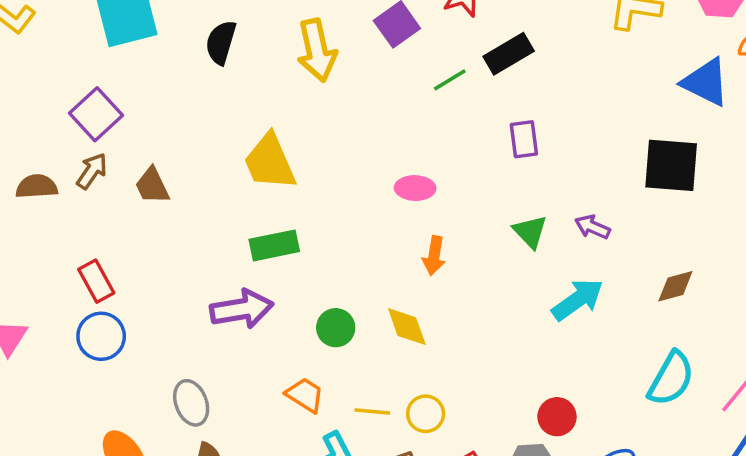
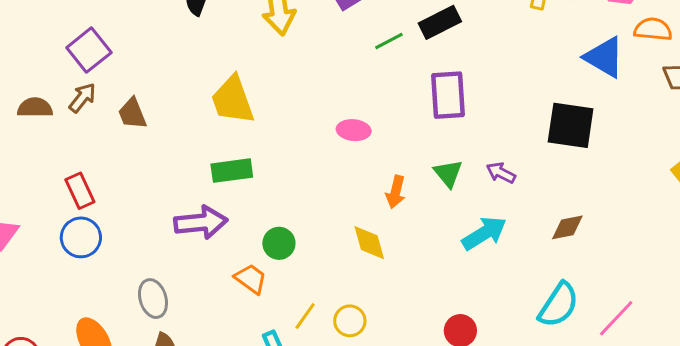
purple rectangle: (524, 139) -> (448, 95), size x1.5
orange arrow: (434, 256) -> (396, 192), moved
yellow diamond: (407, 327) -> (369, 243), moved
orange trapezoid: (305, 395) -> (251, 279), moved
yellow line: (372, 412) -> (305, 316), turned -64

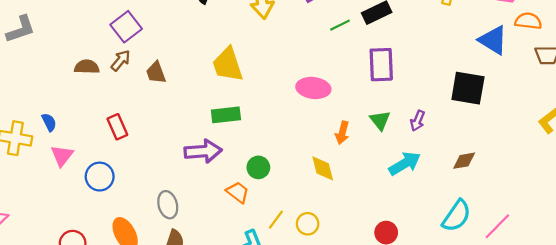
pink ellipse: (354, 130) -> (313, 88), size x1.4
purple arrow: (501, 173) -> (418, 121), turned -96
blue circle: (81, 237) -> (100, 177), moved

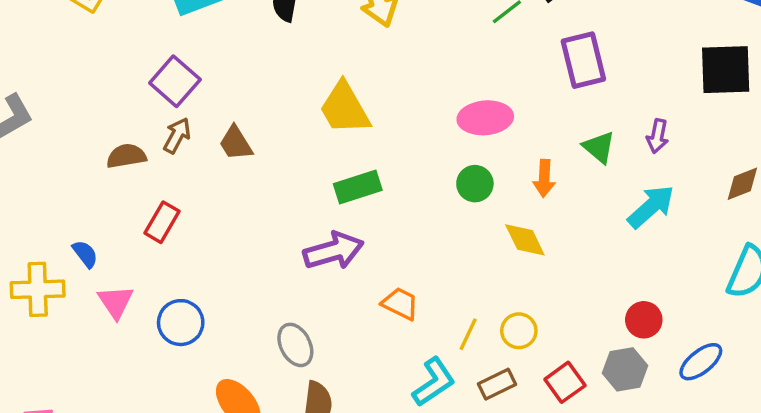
red rectangle: (117, 127) -> (162, 222), moved, turned 65
green circle: (258, 167) -> (475, 184), moved

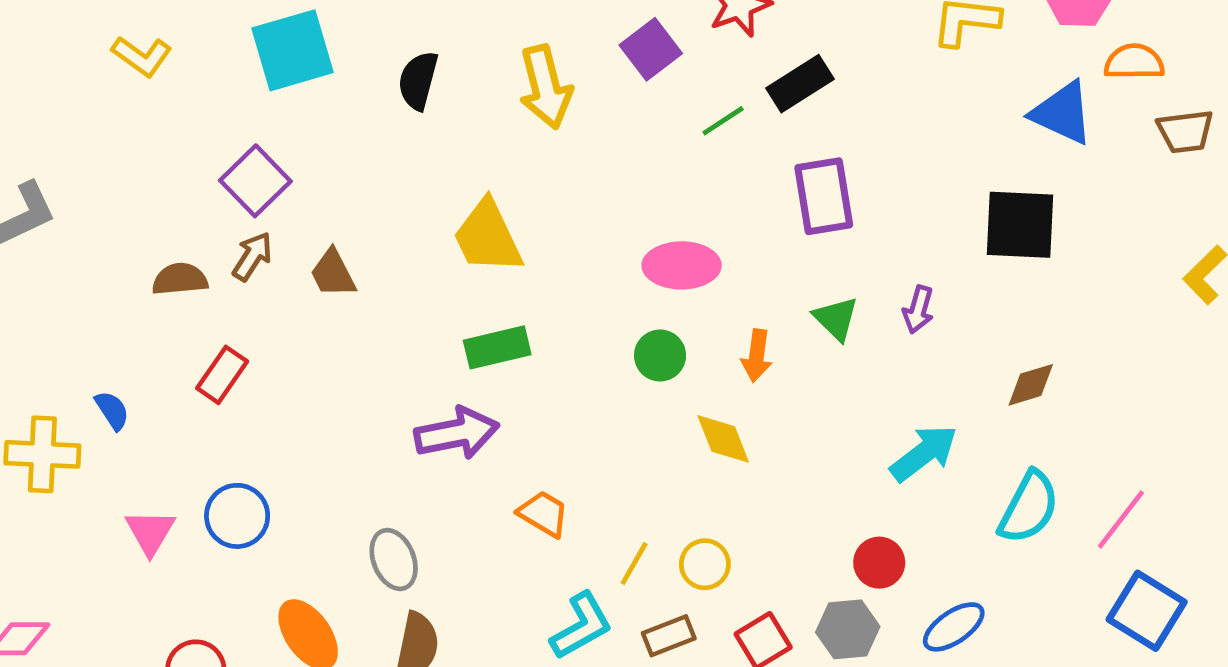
cyan arrow: (651, 207) -> (924, 453), moved
pink triangle: (116, 302) -> (150, 532), moved

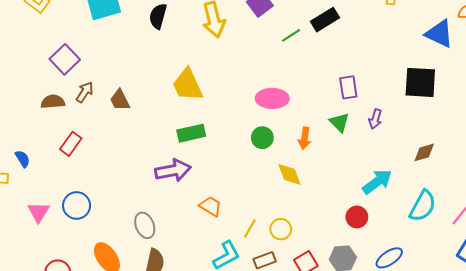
purple square: (255, 181) -> (65, 59), moved
purple rectangle: (824, 196) -> (348, 87), moved, size x0.7
red circle: (879, 563) -> (357, 217), moved

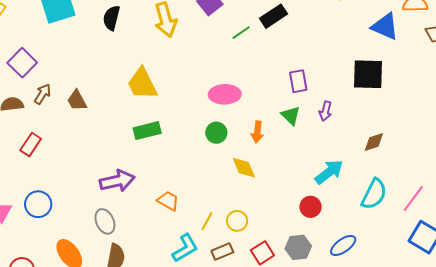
purple arrow: (173, 171) -> (117, 181), moved

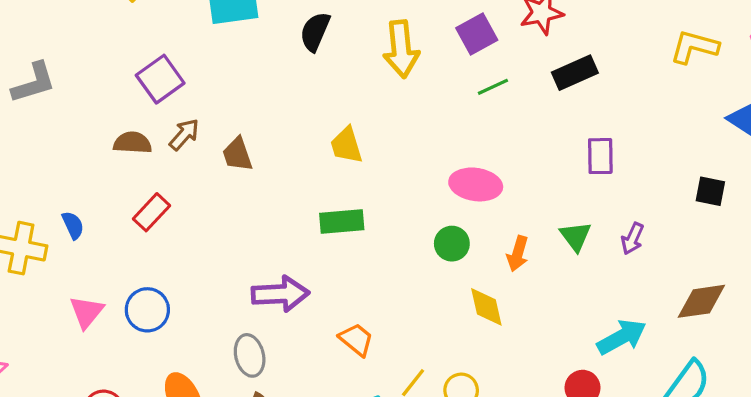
green line: (241, 33) -> (493, 87), moved
black square: (368, 74) -> (710, 191), size x0.6
purple rectangle: (298, 81) -> (600, 156), moved
yellow trapezoid: (142, 84) -> (346, 145), size x0.7
brown diamond: (374, 142) -> (701, 301), size x1.4

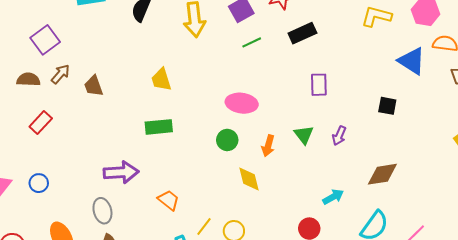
blue circle: (147, 310) -> (39, 183), size x0.7
cyan arrow: (622, 337) -> (333, 197), size x0.7

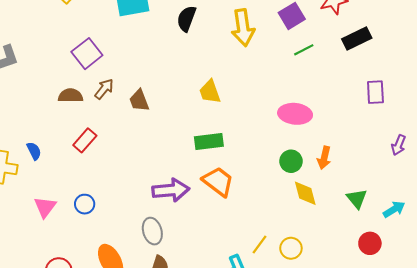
green triangle: (304, 135) -> (357, 199), moved
green circle: (227, 140) -> (291, 161), moved
orange trapezoid: (169, 200) -> (218, 182), moved, size x1.4

